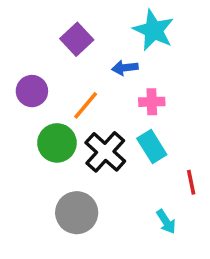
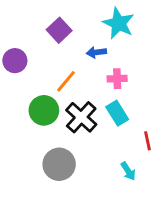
purple circle: (32, 91) -> (15, 61), moved

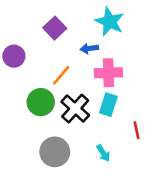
pink cross: (117, 79) -> (108, 73), size x1.5
cyan rectangle: (117, 113) -> (108, 105), turned 50
cyan arrow: (128, 171) -> (103, 153), moved

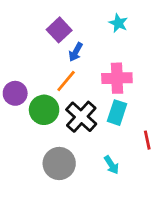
cyan star: (110, 22) -> (118, 23), size x0.6
blue arrow: (89, 48) -> (76, 52), moved, turned -54
purple circle: (14, 56) -> (15, 93), moved

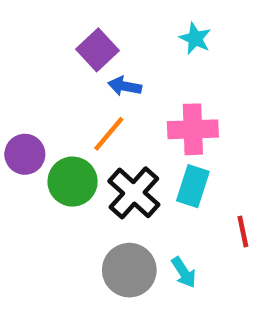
blue arrow: (76, 52) -> (125, 86), turned 72
gray circle: (59, 164) -> (129, 270), moved

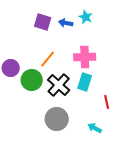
purple square: (98, 50) -> (43, 22), turned -30
blue arrow: (125, 86) -> (66, 23), moved
cyan arrow: (184, 272) -> (95, 128), moved, turned 152

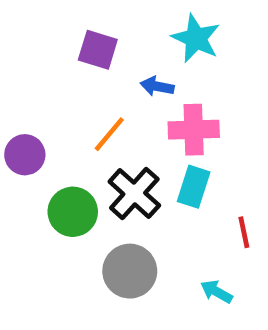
cyan star: (86, 17) -> (196, 38), size x1.5
blue arrow: (66, 23) -> (157, 86), moved
green circle: (32, 80) -> (73, 212), moved

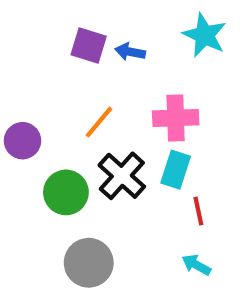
cyan star: (196, 38) -> (205, 35), moved
blue arrow: (157, 86) -> (130, 52), moved
red line: (244, 232) -> (198, 211), moved
gray circle: (130, 271) -> (89, 263), moved

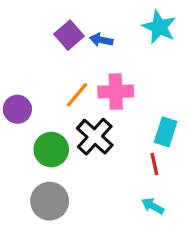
purple square: (89, 46) -> (69, 35), turned 32
pink cross: (176, 118) -> (116, 92), moved
cyan rectangle: (176, 170) -> (166, 132), moved
gray circle: (89, 263) -> (50, 201), moved

